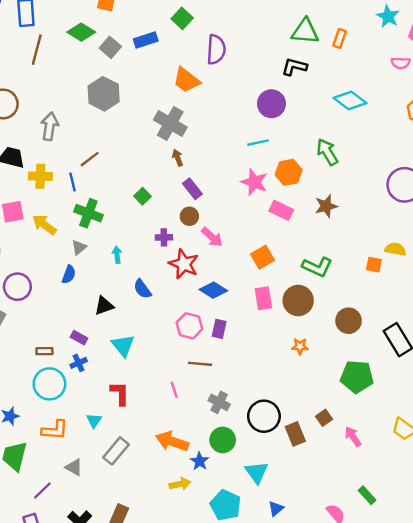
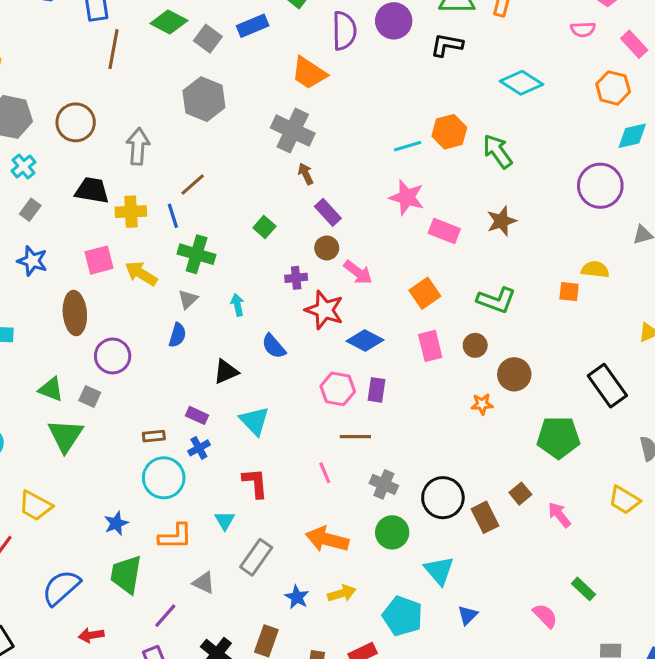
purple circle: (271, 104) -> (394, 21), moved
orange hexagon: (289, 172) -> (449, 132), moved
brown circle: (298, 301) -> (475, 345), size x0.6
brown circle: (349, 321) -> (514, 374), moved
blue star: (200, 461) -> (297, 597), moved

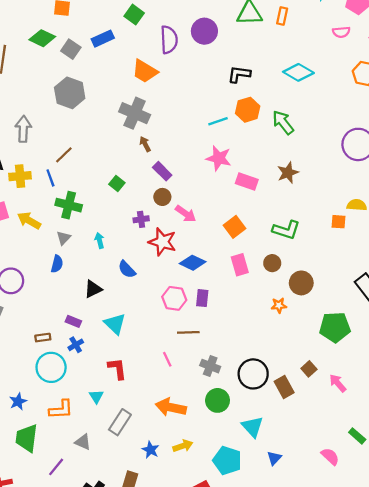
black L-shape: (447, 45) -> (239, 74), moved

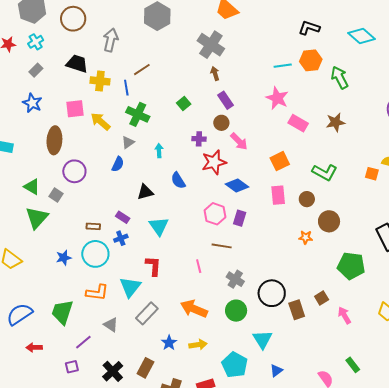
red star: (162, 242) -> (214, 162), turned 30
cyan triangle: (96, 396) -> (130, 287), size x1.6
blue star: (18, 402) -> (64, 258), moved

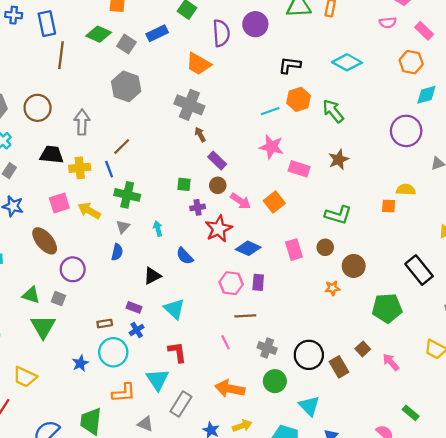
green square: (184, 104) -> (184, 184), moved, turned -32
brown ellipse: (54, 140) -> (45, 241), turned -32
orange square: (280, 161) -> (274, 202), moved

